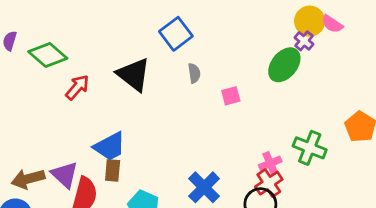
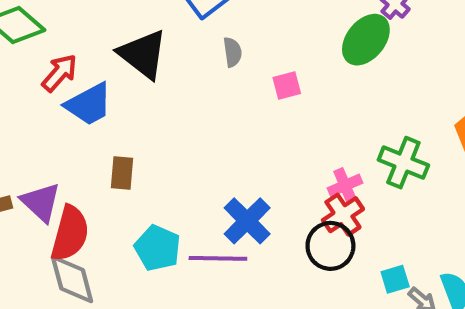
blue trapezoid: (110, 146) -> (89, 104), moved
brown rectangle: (113, 170) -> (122, 173), moved

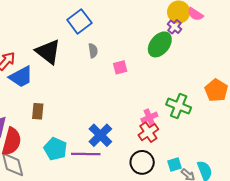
black circle: (330, 246) -> (142, 162), moved

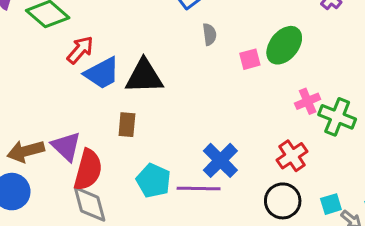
green ellipse: (160, 44) -> (284, 45), moved
black triangle: (48, 52) -> (144, 76), moved, turned -40
pink cross: (149, 117) -> (308, 101), moved

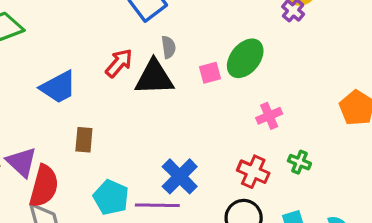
red arrow: (80, 50) -> (119, 63), moved
black triangle: (144, 76) -> (154, 77), moved
green cross: (337, 117) -> (299, 162), moved, size x0.6
red cross: (292, 156) -> (253, 172), turned -32

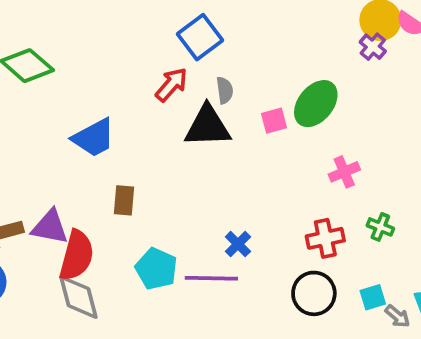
red arrow: (119, 63) -> (172, 85), moved
purple triangle: (22, 162) -> (50, 227), turned -32
red cross: (253, 172) -> (325, 238), turned -36
blue cross: (180, 176) -> (238, 244), size x0.6

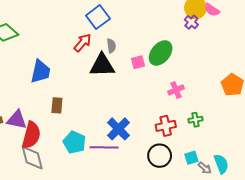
blue trapezoid: (94, 138) -> (40, 71), turned -50
green cross: (380, 227) -> (195, 120), turned -32
blue cross: (238, 244) -> (118, 129), size x1.6

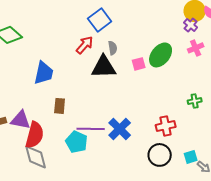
pink cross: (176, 90) -> (196, 48), moved
green cross: (195, 120) -> (195, 101), moved
purple line: (104, 147) -> (91, 129), moved

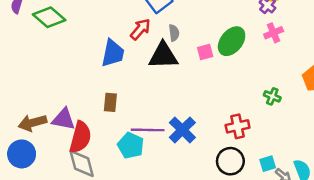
blue trapezoid: (44, 73) -> (113, 53), moved
green cross: (195, 101) -> (272, 96), turned 32

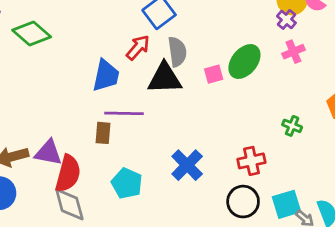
gray semicircle: (174, 33) -> (177, 52), size x1.5
purple line: (148, 130) -> (124, 113), moved
cyan square: (268, 164) -> (286, 204), size x1.5

